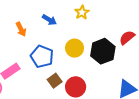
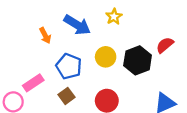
blue arrow: (49, 20) -> (77, 25), size x1.6
brown square: (55, 81) -> (67, 96), moved

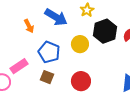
black hexagon: (138, 60) -> (105, 31), moved
brown square: (67, 96) -> (47, 77), turned -32

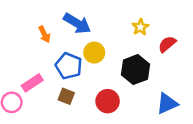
yellow star: (87, 10) -> (140, 27), moved
black hexagon: (105, 31) -> (136, 70), moved
yellow circle: (80, 44) -> (94, 53), moved

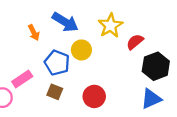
yellow star: (140, 27) -> (110, 26), moved, size x1.5
red semicircle: (167, 44) -> (135, 42), moved
black hexagon: (136, 70) -> (156, 66), moved

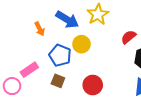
yellow star: (110, 26) -> (98, 15), moved

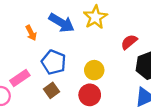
yellow circle: (81, 44) -> (94, 70), moved
brown square: (58, 81) -> (51, 90), turned 32

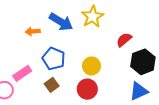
orange arrow: (31, 33) -> (33, 31), turned 112

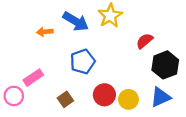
blue pentagon: (54, 59) -> (83, 62), moved, turned 30
yellow circle: (91, 66) -> (128, 99), moved
brown square: (52, 85) -> (65, 99), moved

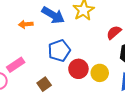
red circle: (104, 95) -> (78, 69), moved
yellow circle: (128, 99) -> (100, 73), moved

